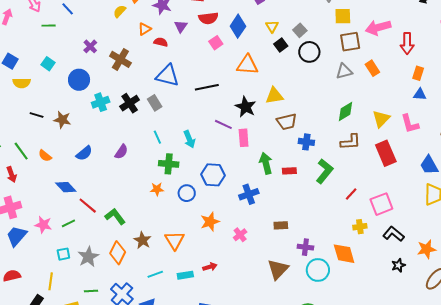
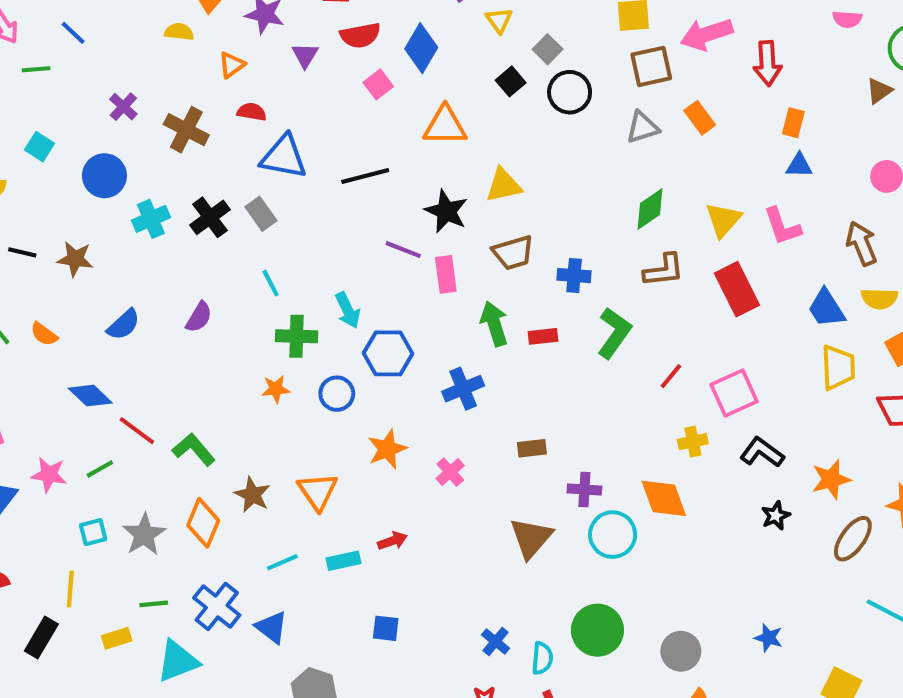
yellow semicircle: (120, 11) -> (179, 32), turned 56
yellow triangle: (272, 26) -> (499, 20), moved
red semicircle: (161, 42) -> (252, 112), moved
brown trapezoid: (287, 122) -> (513, 253), moved
cyan arrow: (189, 139) -> (348, 310), moved

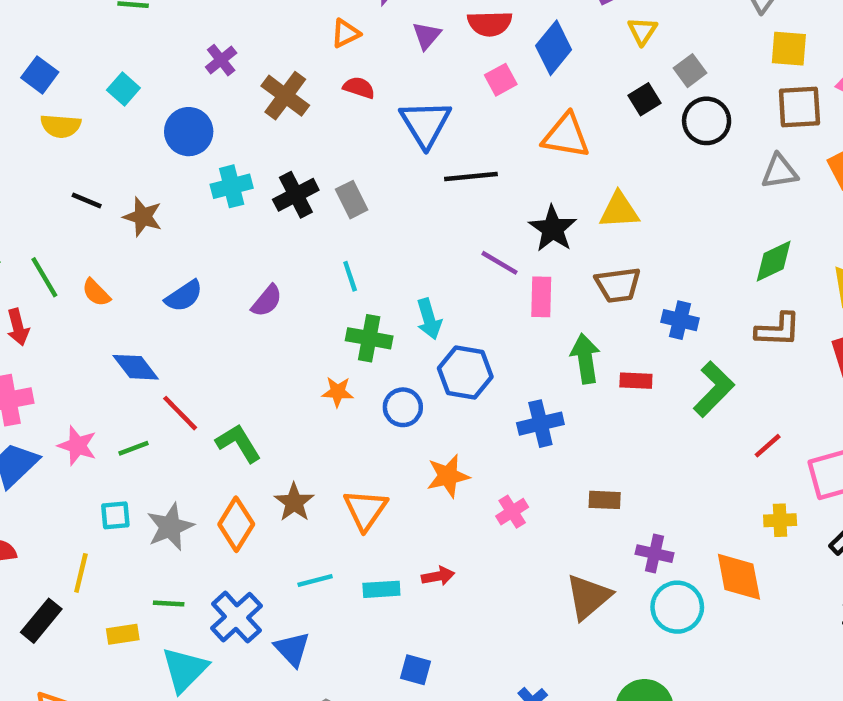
blue triangle: (284, 157) -> (425, 124), moved, turned 39
cyan triangle: (178, 661) -> (185, 670), turned -33

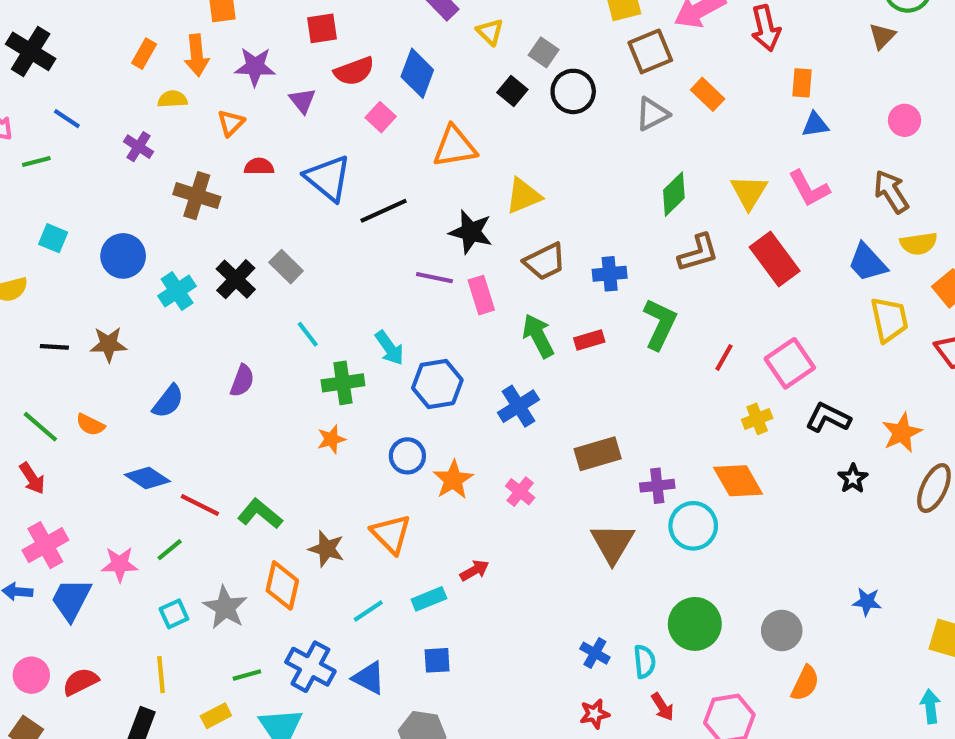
purple cross: (221, 60) -> (138, 147), moved
blue circle: (403, 407) -> (407, 456), moved
brown rectangle: (605, 500) -> (598, 454), size x1.5
blue square: (416, 670) -> (437, 660), moved

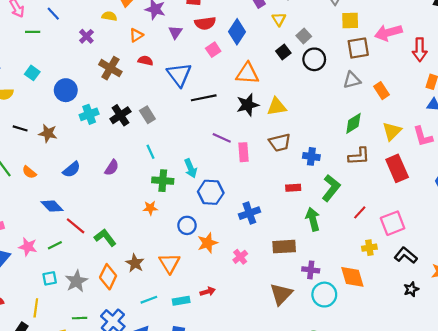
orange rectangle: (708, 94) -> (381, 91), moved
black star: (471, 232) -> (248, 105), moved, turned 30
green arrow: (538, 336) -> (313, 219), moved

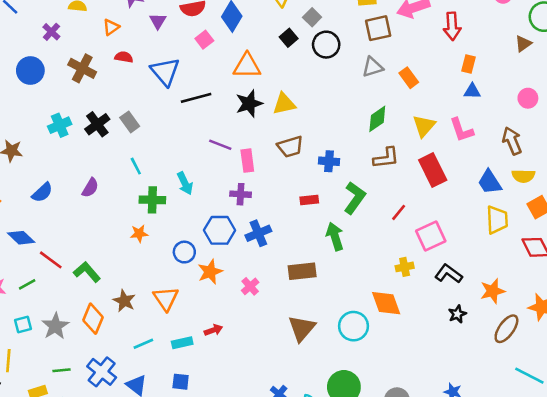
blue circle: (66, 90) -> (30, 71), moved
blue hexagon: (211, 192) -> (220, 230), moved
red line: (360, 212) -> (399, 212), moved
purple cross: (311, 270) -> (241, 194), moved

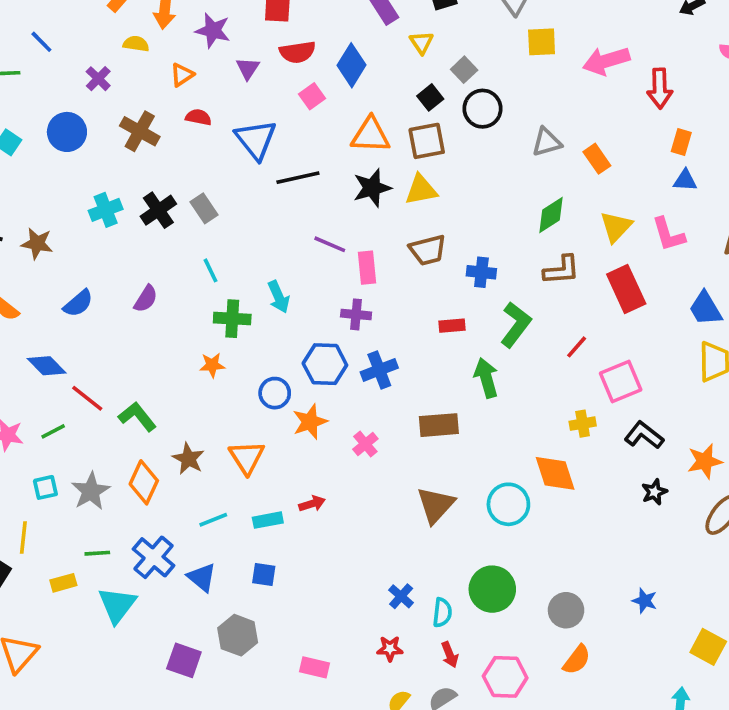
brown square: (378, 28) -> (427, 141), moved

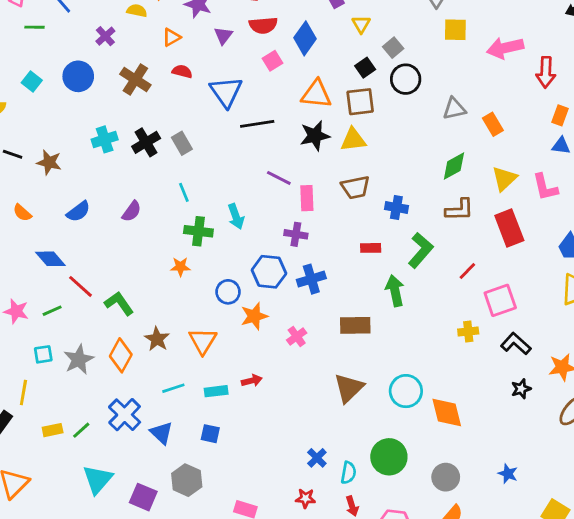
orange diamond: (555, 473) -> (447, 413), moved
green line: (97, 553) -> (81, 430), moved, turned -42
cyan triangle: (117, 605) -> (98, 479), moved

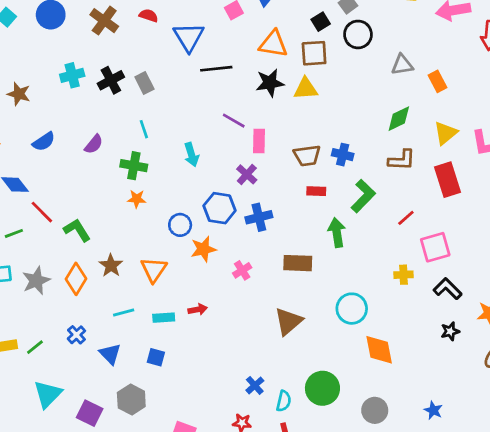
brown trapezoid: (355, 187) -> (307, 156), moved
green cross: (198, 231) -> (134, 166), moved
purple cross: (296, 234) -> (247, 174), turned 30
cyan circle: (406, 391) -> (352, 309), moved
blue cross: (125, 415) -> (76, 335), size x0.6

